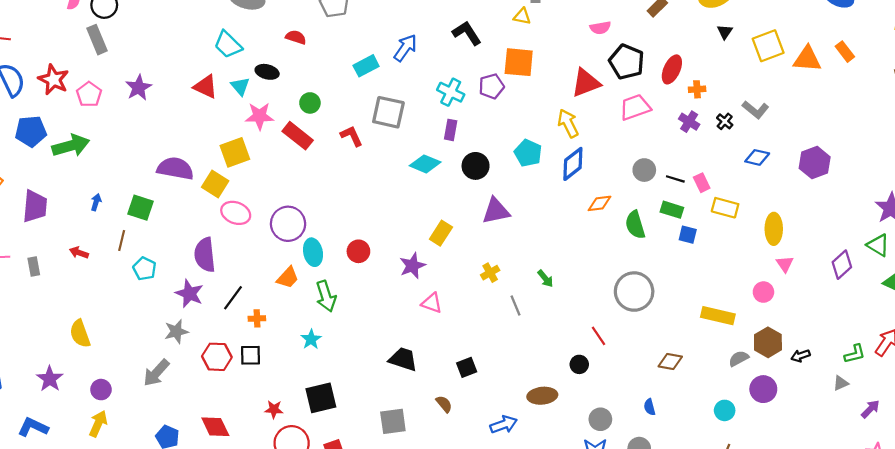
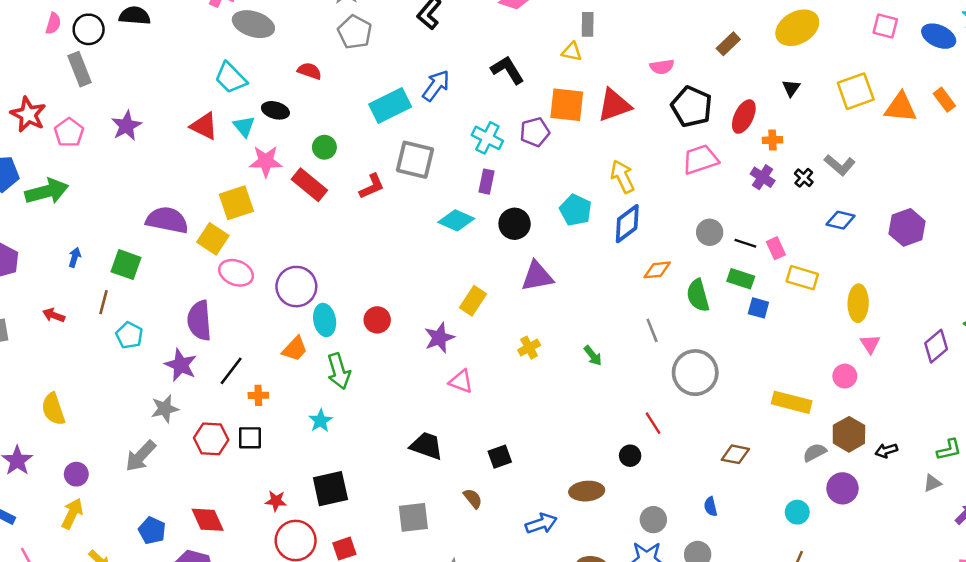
black triangle: (725, 32) -> (791, 88), moved
cyan rectangle: (366, 66) -> (390, 106), size x1.4
red triangle: (586, 83) -> (614, 105), moved
red L-shape: (352, 136) -> (372, 186), turned 90
gray line: (516, 305) -> (652, 330), moved

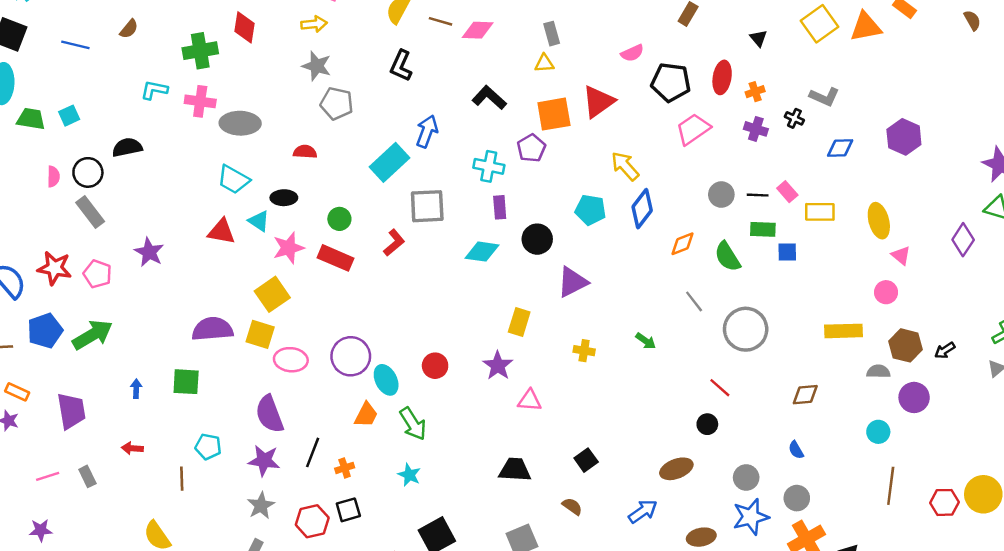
brown line: (104, 302) -> (182, 479), moved
yellow cross: (529, 348) -> (584, 351), turned -36
gray semicircle: (815, 452) -> (878, 371), turned 45

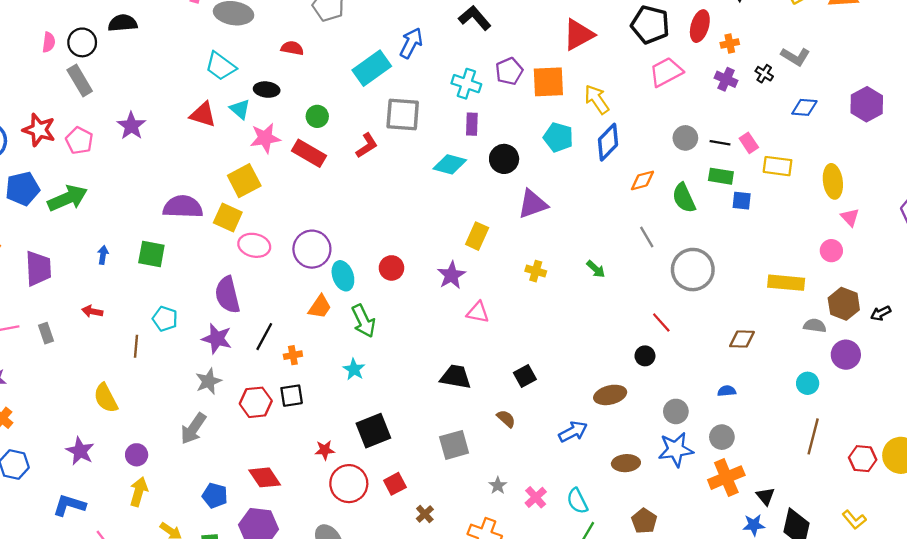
orange square: (554, 114) -> (548, 82), moved
blue semicircle: (796, 450) -> (727, 391), turned 108

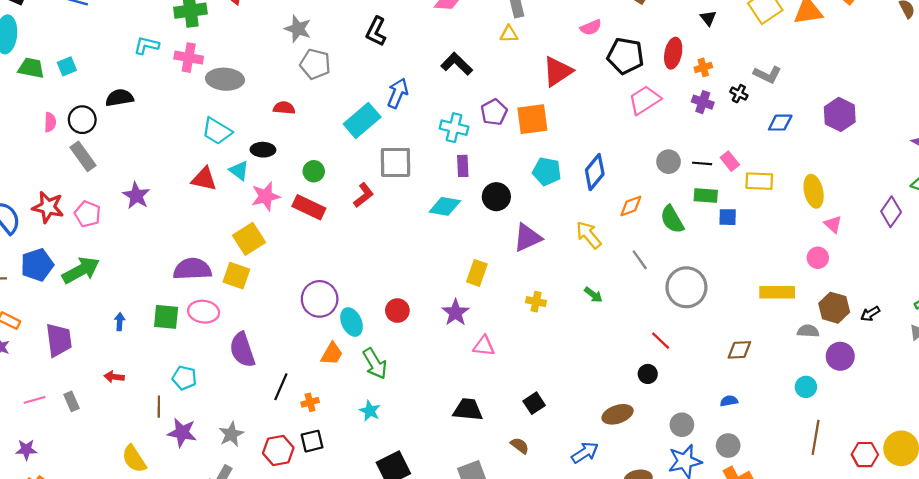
yellow arrow: (597, 99) -> (589, 235), moved
pink ellipse: (254, 245) -> (204, 312), moved
purple star: (217, 339) -> (182, 433), moved

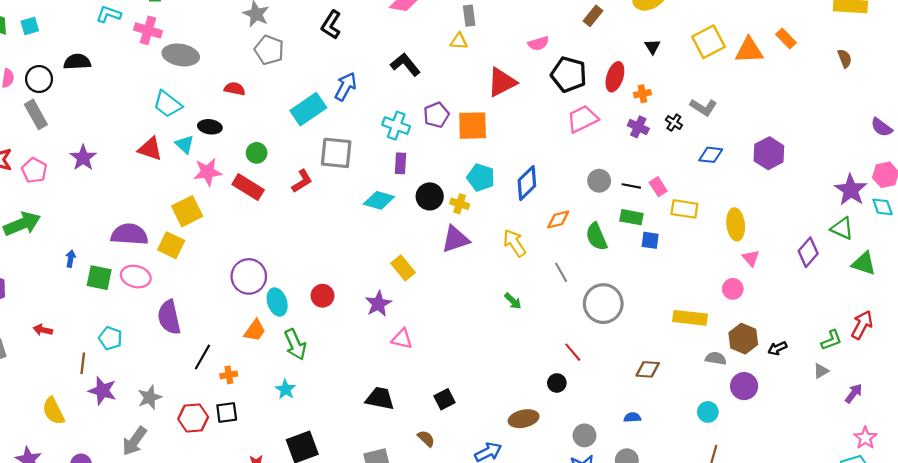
yellow rectangle: (477, 273) -> (403, 268), turned -65
yellow cross: (536, 302) -> (460, 204), moved
blue arrow: (120, 322) -> (71, 259), moved

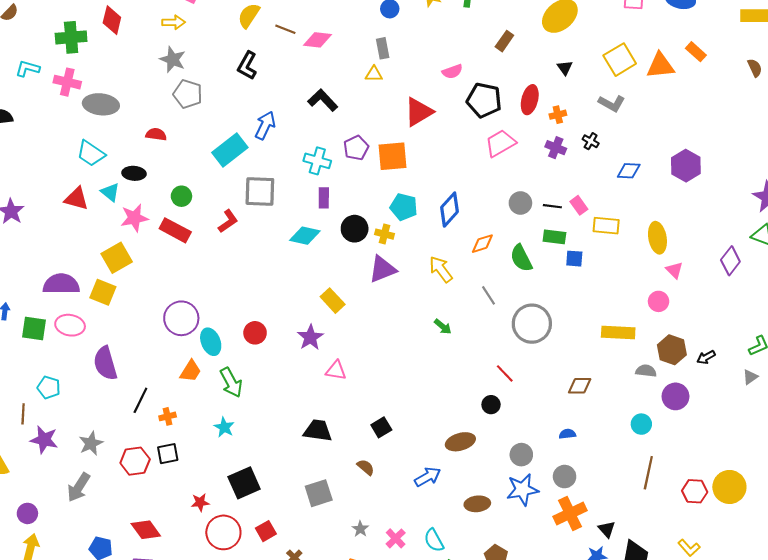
gray L-shape: (703, 107) -> (612, 103), moved

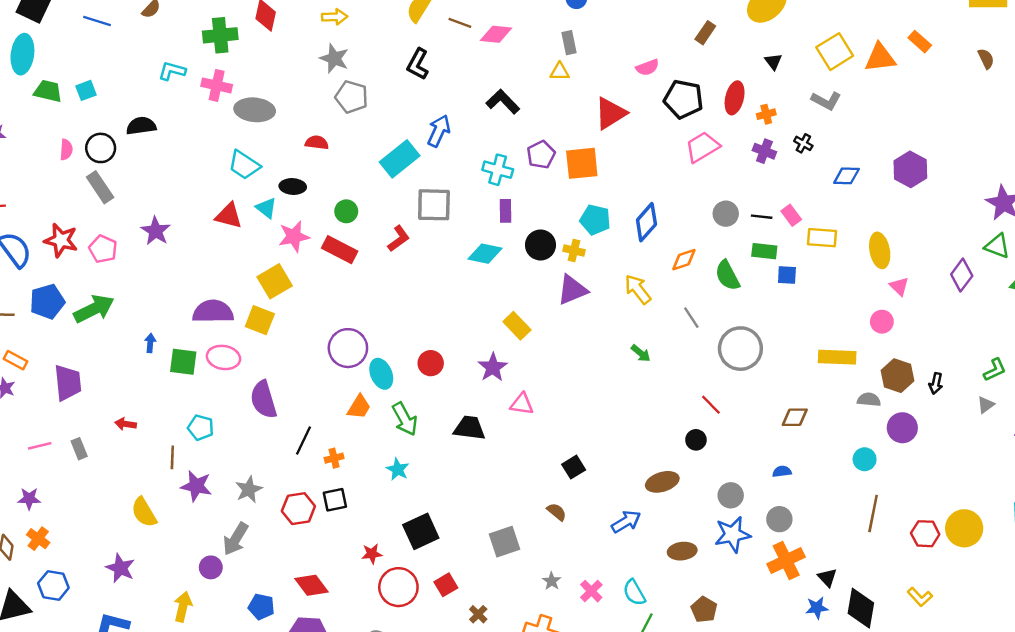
black arrow: (706, 357) -> (936, 383), turned -48
black trapezoid: (318, 431) -> (469, 428), moved
purple circle: (27, 513) -> (211, 567), moved

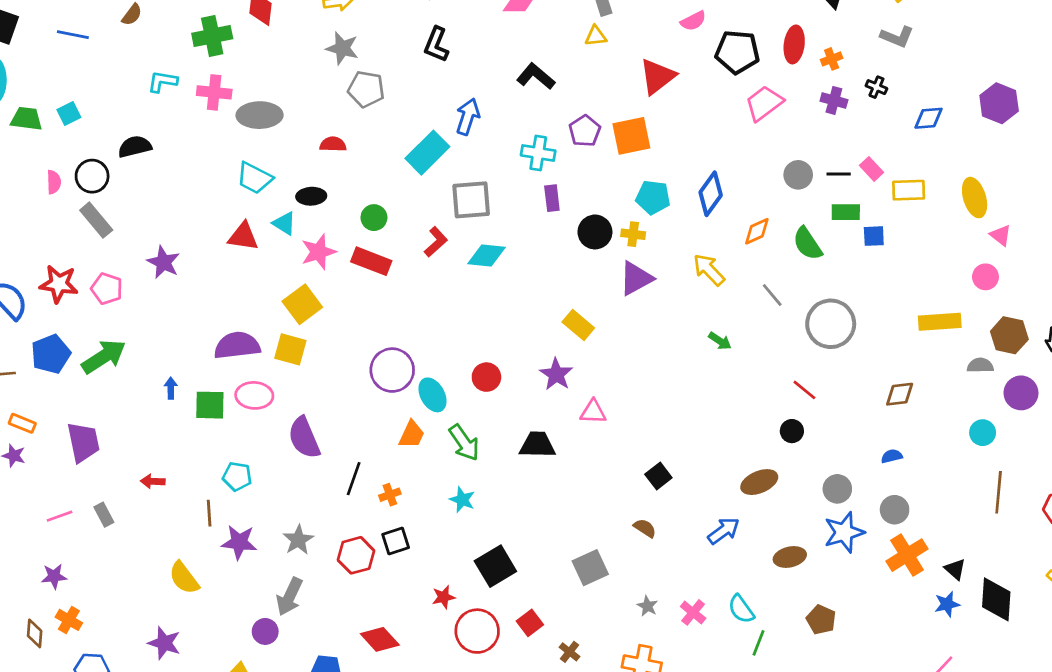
cyan diamond: (485, 254) -> (487, 256), moved

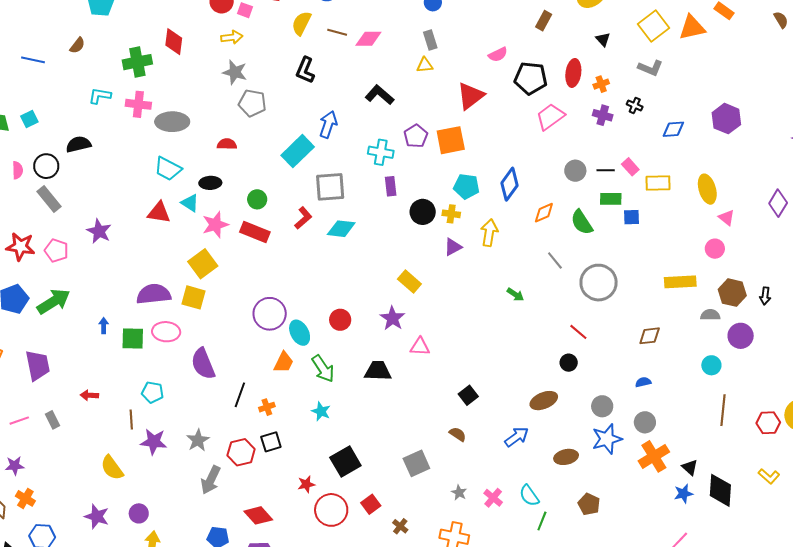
yellow arrow: (709, 270) -> (489, 233), moved, turned 52
purple triangle: (636, 278) -> (453, 247), size x0.7
gray arrow: (289, 597) -> (211, 480), moved
purple circle: (265, 631) -> (139, 513), moved

